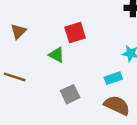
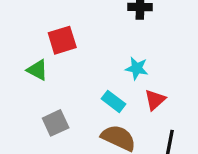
cyan rectangle: (113, 78) -> (114, 101), turned 56

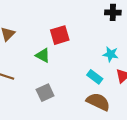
gray square: (56, 123) -> (45, 93), moved

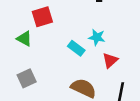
cyan rectangle: (95, 77) -> (76, 48), moved

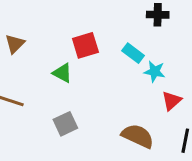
cyan rectangle: (76, 48) -> (133, 53), moved

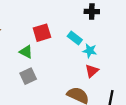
red triangle: (171, 101) -> (92, 71), moved
gray square: (65, 124) -> (28, 76), moved

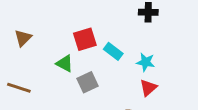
cyan rectangle: (75, 38) -> (113, 51), moved
gray square: (28, 76) -> (88, 82), moved

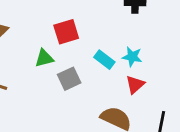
cyan rectangle: (113, 51) -> (104, 60), moved
green triangle: (65, 63) -> (44, 58), turned -42

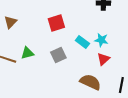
green triangle: (44, 58) -> (27, 53), moved

